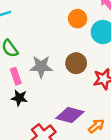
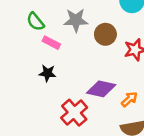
gray star: (41, 67) -> (76, 20), moved
pink rectangle: (16, 76) -> (51, 43), moved, turned -42

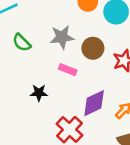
pink rectangle: (51, 43) -> (68, 70), moved
purple diamond: (101, 89) -> (94, 103), turned -32

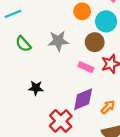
brown circle: (93, 48) -> (95, 42), moved
pink rectangle: (68, 70) -> (86, 67), moved

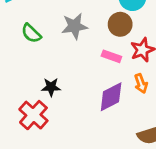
orange arrow: (108, 107) -> (141, 83), moved, turned 120
red cross: (61, 121) -> (33, 115), moved

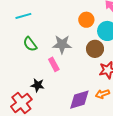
pink rectangle: (111, 56) -> (54, 64), moved, turned 32
orange arrow: (141, 83) -> (102, 94), turned 80

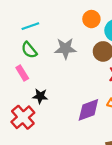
cyan line: (23, 16) -> (30, 26), moved
pink rectangle: (54, 64) -> (22, 73), moved

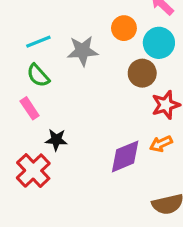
gray star: (65, 48) -> (83, 51), moved

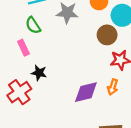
orange arrow: (161, 144) -> (113, 87), turned -56

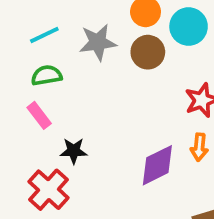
green semicircle: (33, 25) -> (47, 75), turned 126
brown circle: (107, 35) -> (148, 52), moved

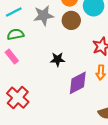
black star: (74, 151) -> (58, 59), moved

